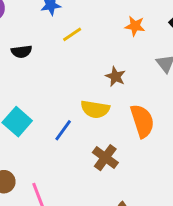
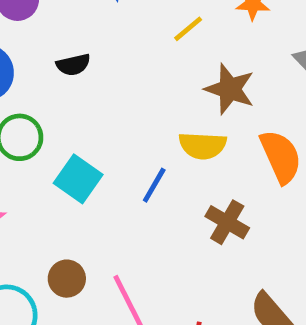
yellow line: (72, 34) -> (188, 29), moved
brown star: (115, 76) -> (230, 89), size x1.5

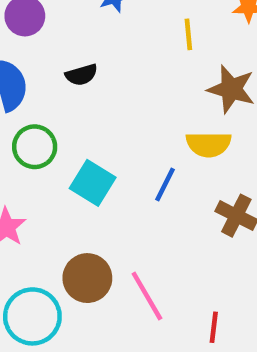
yellow line: (188, 29) -> (188, 34), turned -52
brown circle: (67, 279) -> (87, 278), size x1.4

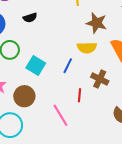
brown circle: (87, 278) -> (24, 96), moved
red line: (214, 327) -> (79, 95), moved

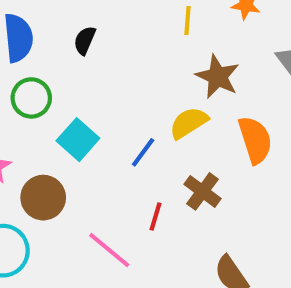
black semicircle: (30, 18) -> (85, 40), turned 120
yellow semicircle: (87, 48) -> (189, 123), turned 138
pink line: (61, 115) -> (109, 250), turned -30

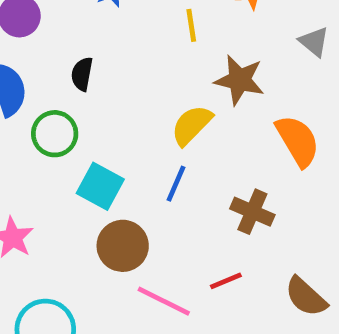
green circle: (31, 98) -> (55, 134), moved
yellow semicircle: (189, 123) -> (192, 125), moved
brown circle: (43, 198) -> (123, 246), moved
red line: (155, 217) -> (226, 281), moved, turned 64

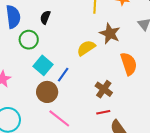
blue line: (176, 184) -> (63, 75), moved
red line: (226, 281) -> (103, 112), moved

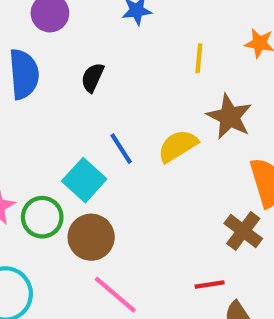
green circle: (29, 40) -> (42, 217), moved
blue line: (63, 75) -> (121, 149), moved, turned -70
brown cross: (104, 89) -> (243, 231), moved

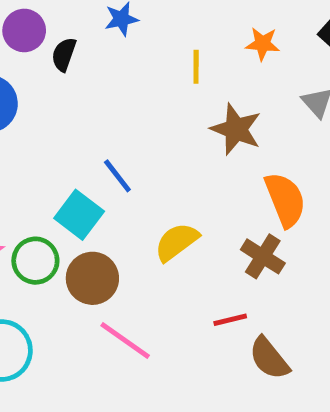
black semicircle: (93, 78) -> (64, 54), moved
yellow semicircle: (178, 146) -> (177, 242), moved

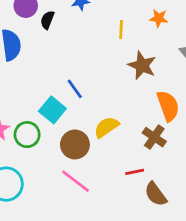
brown circle: (92, 278) -> (75, 144), moved

